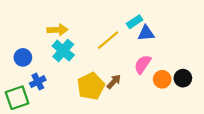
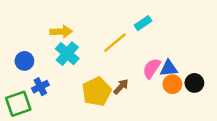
blue triangle: (146, 33) -> (169, 68), moved

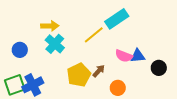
cyan rectangle: (143, 23) -> (117, 19), size x1.6
pink semicircle: (152, 68) -> (124, 56), turned -102
orange circle: (172, 84) -> (118, 88), moved
blue cross: (40, 87) -> (33, 85), moved, size x1.5

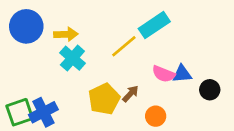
blue circle: (20, 50) -> (26, 26), moved, size x1.6

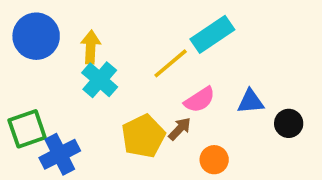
yellow arrow: (66, 34) -> (91, 47), turned -85
pink semicircle: (164, 74) -> (200, 100), moved, turned -55
green square: (20, 112) -> (27, 129), moved

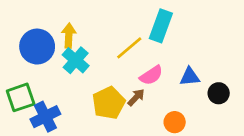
cyan rectangle: (212, 34) -> (161, 26), turned -36
blue circle: (36, 36) -> (37, 47), moved
orange circle: (214, 160) -> (175, 122), moved

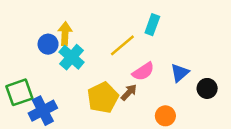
cyan rectangle: (161, 26) -> (152, 25), size x0.7
blue circle: (37, 47) -> (48, 44), moved, size x0.6
blue triangle: (190, 77) -> (180, 73), turned -36

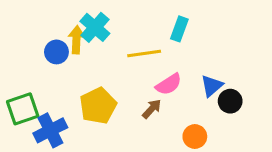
yellow line: (122, 45) -> (144, 54), turned 32
cyan cross: (72, 57) -> (95, 27), moved
black circle: (207, 88) -> (230, 101), moved
yellow pentagon: (103, 98) -> (98, 106), moved

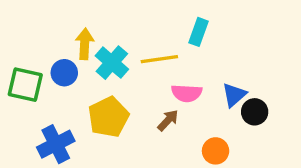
cyan cross: (95, 27) -> (112, 63), moved
blue circle: (56, 52) -> (64, 73), moved
pink semicircle: (169, 84) -> (187, 93), turned 36
green square: (23, 109) -> (25, 85), moved, turned 32

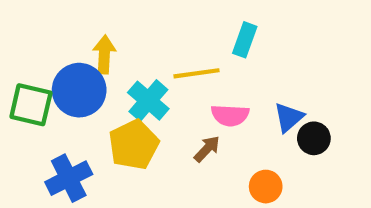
cyan cross: (112, 63) -> (148, 101), moved
blue circle: (64, 73) -> (79, 90), size x1.6

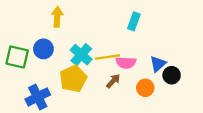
yellow arrow: (104, 54) -> (57, 17), moved
yellow line: (197, 73) -> (108, 57), moved
blue circle: (79, 90) -> (43, 49), size x0.7
orange circle: (266, 187) -> (145, 88), moved

